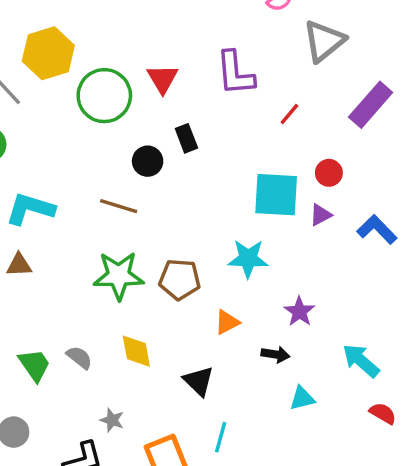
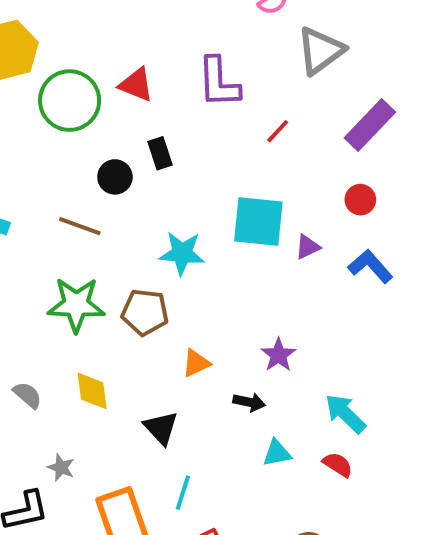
red triangle: (163, 79) -> (136, 85), turned -40
red circle: (329, 173) -> (360, 200), moved
cyan star: (248, 259) -> (182, 253), moved
red semicircle: (383, 413) -> (338, 465), moved

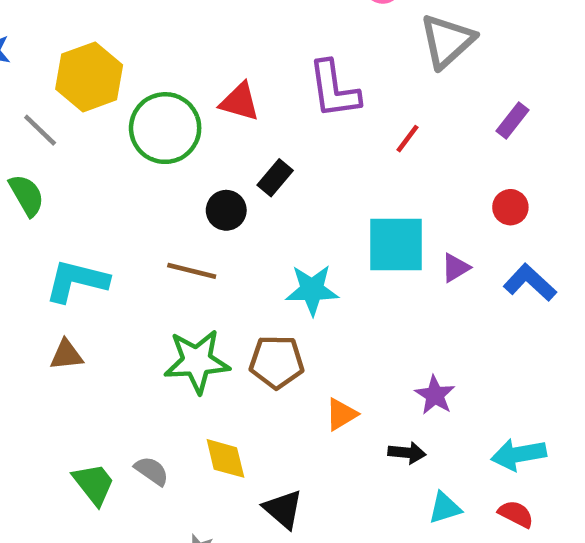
purple rectangle: (370, 125) -> (513, 120), size x0.6
black rectangle: (160, 153) -> (275, 178), turned 64
cyan arrow: (345, 414) -> (519, 454), turned -48
black triangle: (161, 428) -> (283, 509), moved

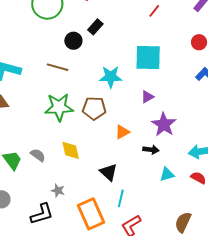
purple triangle: (455, 268) -> (147, 97), moved
purple star: (435, 395) -> (164, 124), size x1.4
black triangle: (283, 509) -> (109, 172), moved

